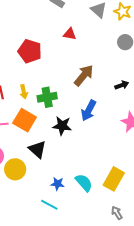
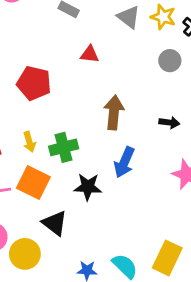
brown arrow: (84, 75) -> (114, 112), turned -30
black arrow: (122, 85) -> (169, 123), turned 32

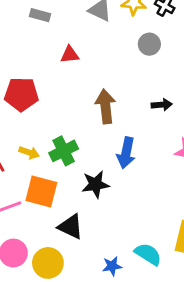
yellow arrow: (29, 142) -> (29, 153), turned -42

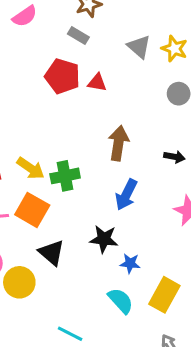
red pentagon: (21, 94) -> (62, 76), moved
yellow arrow: (29, 153) -> (31, 168), size x1.4
black star: (95, 184) -> (104, 239), moved
blue star: (112, 266) -> (130, 263), moved

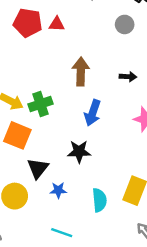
black triangle: (52, 253) -> (38, 168), turned 35
blue star: (130, 263) -> (58, 190), moved
cyan semicircle: (121, 301) -> (99, 200), turned 45

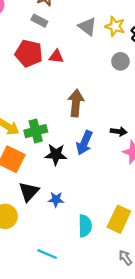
black arrow: (128, 77) -> (119, 132), moved
black star: (79, 152) -> (56, 154), moved
blue star: (58, 190) -> (56, 199), moved

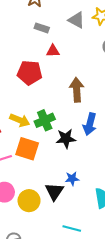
gray rectangle: (39, 21) -> (42, 28), moved
red pentagon: (29, 53) -> (30, 73), moved
black triangle: (29, 192) -> (54, 191), moved

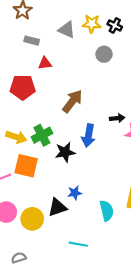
brown arrow: (77, 90) -> (72, 101), turned 45
black triangle: (54, 191) -> (57, 207), turned 42

